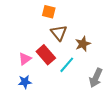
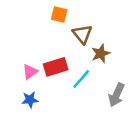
brown triangle: (59, 33) -> (82, 34), moved
red rectangle: (46, 55) -> (56, 67), turned -66

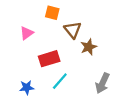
pink triangle: (30, 72) -> (27, 33), moved
cyan line: (81, 79) -> (60, 81), moved

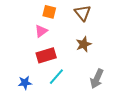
brown triangle: (73, 30) -> (83, 13), moved
pink triangle: (27, 33) -> (41, 31), moved

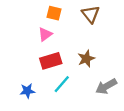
brown star: (84, 44) -> (86, 59), moved
gray arrow: (97, 79) -> (106, 86), turned 36

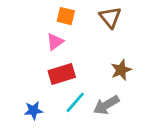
brown star: (86, 59) -> (121, 70), moved
gray arrow: (106, 86) -> (106, 105), moved

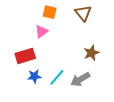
red rectangle: (62, 74) -> (25, 56), moved
blue star: (33, 110) -> (34, 76), moved

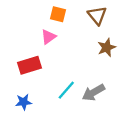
brown star: (91, 53) -> (107, 47), moved
blue star: (34, 76) -> (24, 102), moved

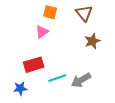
red rectangle: (29, 65) -> (34, 65), moved
cyan line: (66, 90) -> (57, 78), turned 30

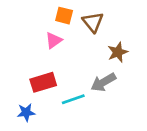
brown triangle: (84, 13) -> (93, 22), moved
gray arrow: (81, 80) -> (103, 82), moved

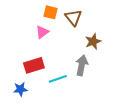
gray arrow: (103, 82) -> (82, 65), turned 132

